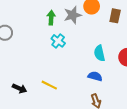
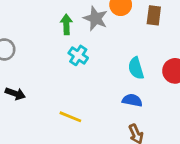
gray star: (73, 15) -> (96, 18), turned -30
black arrow: (19, 88) -> (15, 94), moved

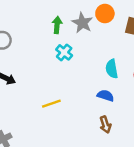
yellow line: (70, 117) -> (51, 104), turned -48

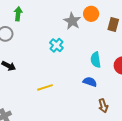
green arrow: (57, 25) -> (18, 14), moved
brown arrow: (105, 125) -> (103, 106), moved

